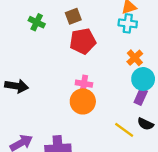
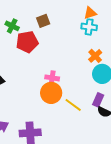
red pentagon: (83, 41) -> (27, 42), moved
purple rectangle: (141, 97) -> (98, 100), moved
yellow line: (124, 130) -> (73, 105), moved

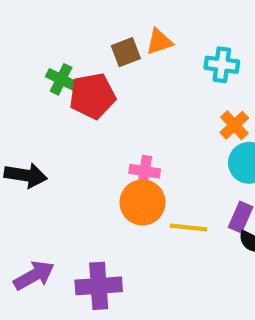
orange triangle: (90, 13) -> (159, 42), moved
green cross: (12, 26) -> (61, 79), moved
yellow line: (73, 105) -> (188, 227), turned -30

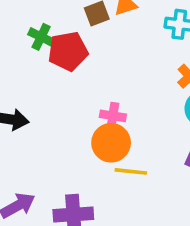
yellow line: (188, 227) -> (131, 171), moved

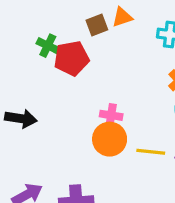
yellow line: (131, 171) -> (151, 152), moved

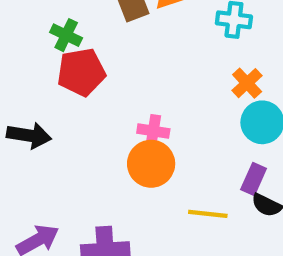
red pentagon: (72, 58) -> (81, 72), moved
yellow line: (151, 152) -> (208, 214), moved

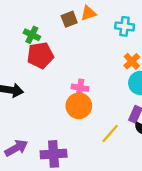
yellow line: (208, 214) -> (110, 134), turned -55

